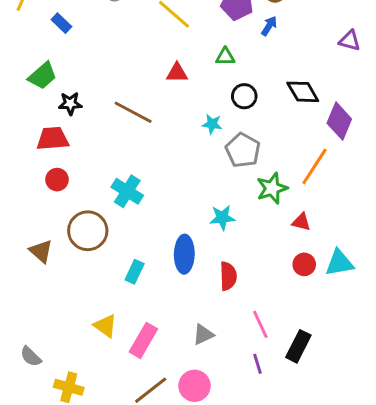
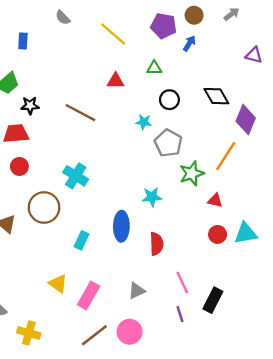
blue rectangle: (61, 23) -> (23, 41), turned 49

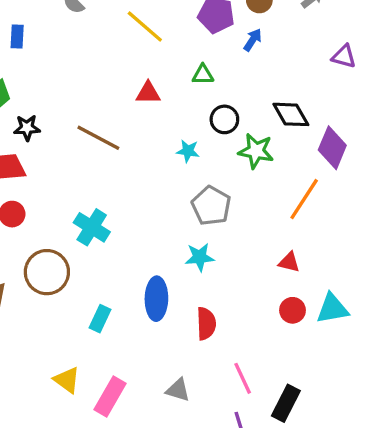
gray pentagon: (168, 143) -> (211, 206), moved
green star: (192, 173) -> (256, 151), moved, turned 30
gray triangle: (137, 291) -> (178, 390), turned 42

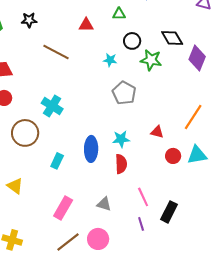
black star: (27, 128) -> (29, 20), moved
orange line: (304, 199) -> (193, 117), moved
cyan star: (200, 257) -> (121, 139), moved
red triangle: (289, 262) -> (157, 132), moved
yellow triangle: (67, 380) -> (15, 186), moved

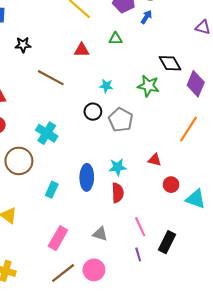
black circle: (132, 41) -> (93, 112), moved
orange line: (193, 117) -> (189, 129), moved
cyan triangle: (197, 155) -> (196, 199), moved, turned 30

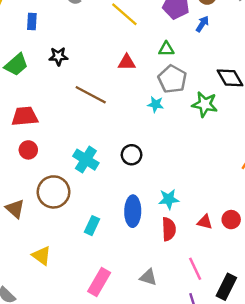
black circle: (93, 112) -> (132, 155), moved
gray pentagon: (121, 120) -> (172, 79), moved
red triangle: (155, 160) -> (205, 222), moved

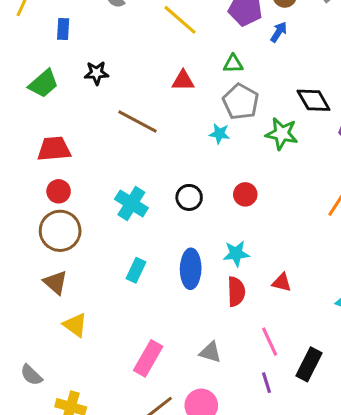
brown circle: (54, 192) -> (60, 231), moved
brown triangle: (15, 209) -> (56, 282), moved
red circle: (231, 220) -> (245, 194), moved
cyan rectangle: (92, 226) -> (136, 270), moved

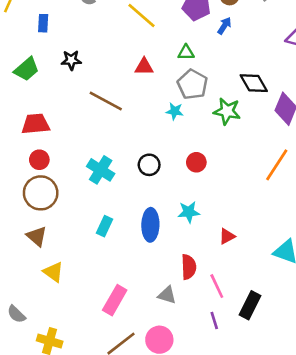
red triangle: (282, 282) -> (227, 236), turned -42
red semicircle: (236, 292) -> (189, 267), moved

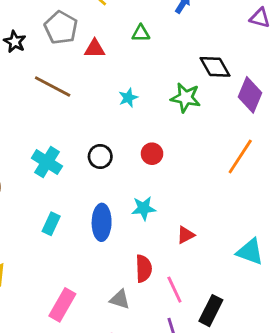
black star: (71, 60) -> (15, 42), turned 30
gray pentagon: (193, 84) -> (61, 28), moved
cyan star: (175, 111) -> (128, 98), turned -30

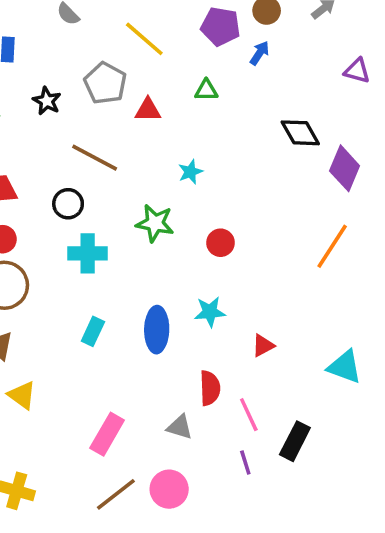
green star: (186, 98) -> (155, 223), moved
black circle: (100, 157) -> (68, 204), moved
cyan cross: (47, 162) -> (88, 253), turned -32

